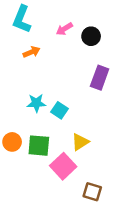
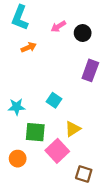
cyan star: (36, 103) -> (17, 107), moved
orange circle: (12, 142) -> (18, 159), moved

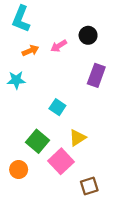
pink arrow: (58, 26) -> (59, 46), moved
cyan star: (17, 107) -> (16, 80), moved
green square: (35, 132) -> (37, 141), turned 35
brown square: (84, 174) -> (89, 186), turned -35

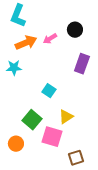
orange arrow: (30, 51) -> (26, 43), size x1.5
pink square: (61, 161) -> (52, 137), turned -30

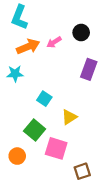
cyan square: (49, 91) -> (44, 99), moved
yellow triangle: (66, 117) -> (69, 117), moved

